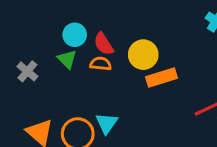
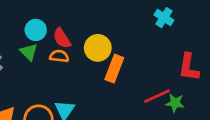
orange rectangle: (162, 77) -> (114, 69), turned -52

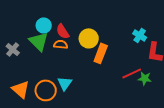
cyan cross: (164, 18) -> (140, 35), moved
green triangle: (29, 52) -> (39, 41), size x1.5

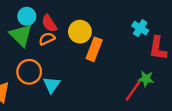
orange semicircle: (61, 44) -> (47, 39), turned -32
red line: (132, 73) -> (133, 91), moved, turned -30
orange circle: (46, 90) -> (29, 72), moved

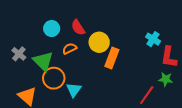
red semicircle: (49, 23) -> (78, 27), moved
green triangle: (21, 35) -> (43, 61), moved
green star: (146, 79) -> (166, 79), moved

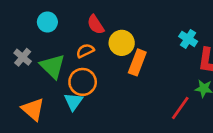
cyan circle: (52, 29) -> (47, 22), moved
orange circle: (54, 78) -> (83, 82), moved
cyan triangle: (74, 90) -> (73, 101), moved

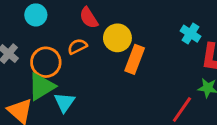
green triangle: (53, 66) -> (42, 87), moved, turned 44
orange circle: (83, 82) -> (46, 62), moved

